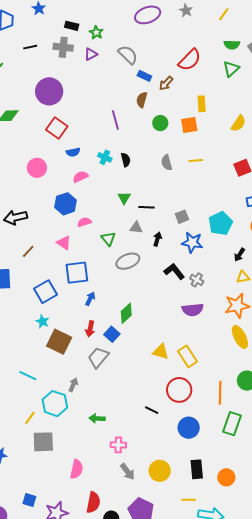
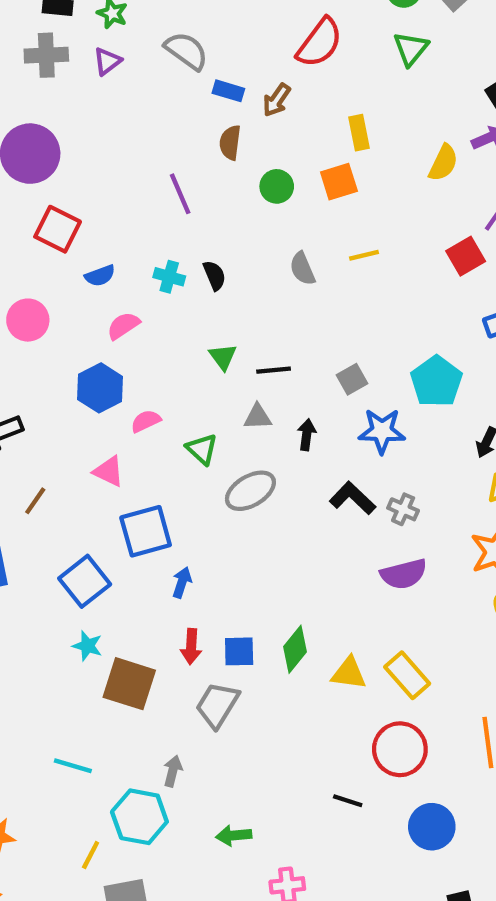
green diamond: (126, 313) -> (295, 649), moved
blue square: (112, 334) -> (239, 651), turned -35

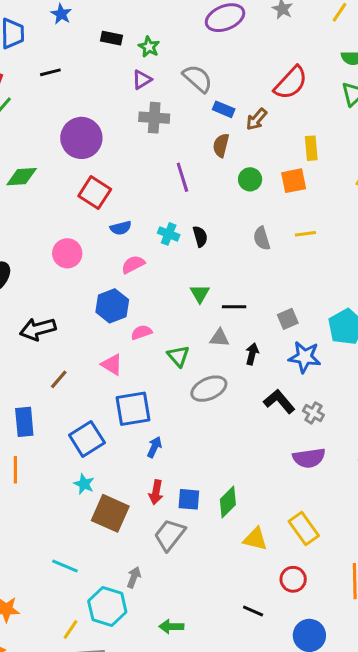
gray cross: (46, 55) -> (154, 118), moved
yellow triangle: (349, 673) -> (255, 539), moved
red circle: (400, 749) -> (293, 579), size x0.7

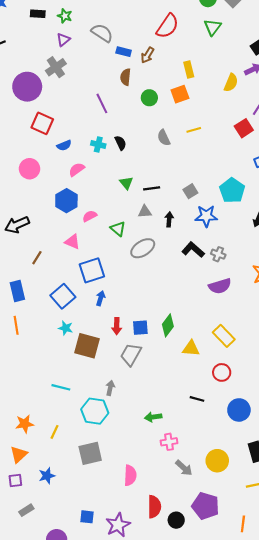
gray cross: (154, 118) -> (56, 67), moved, turned -30
blue arrow: (154, 447) -> (101, 298), moved
green arrow: (171, 627) -> (153, 417), moved
yellow line: (70, 629) -> (54, 432), moved

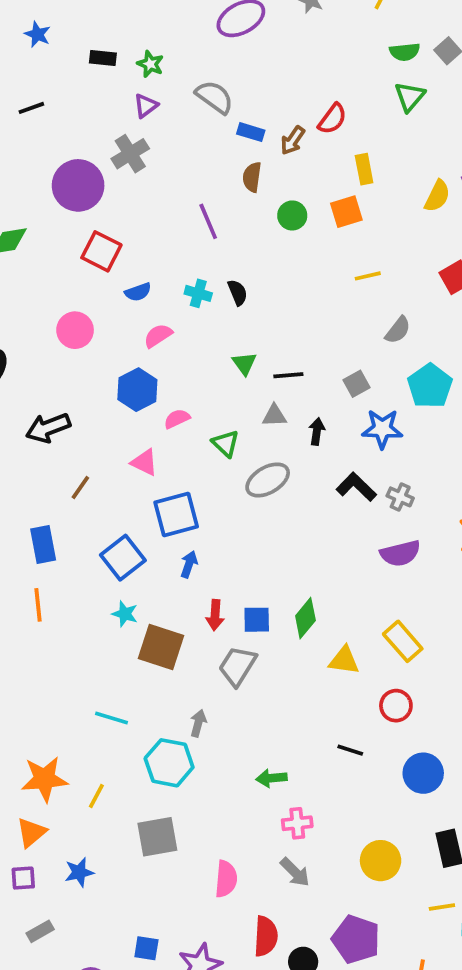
red semicircle: (168, 26) -> (332, 119), moved, size x0.7
gray semicircle: (164, 138) -> (398, 330), moved, turned -119
orange star: (25, 424) -> (44, 779), size x1.4
gray arrow: (184, 468) -> (295, 872), moved

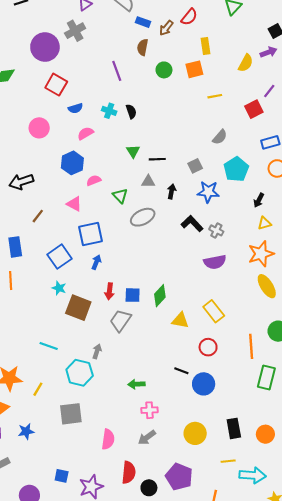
yellow line: (368, 276) -> (215, 96), moved
blue circle: (423, 773) -> (204, 384), moved
gray arrow: (295, 872) -> (147, 437), turned 96

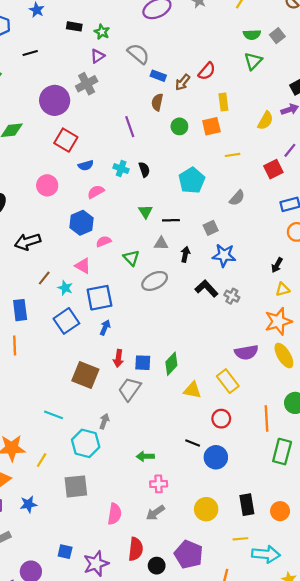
cyan pentagon: (236, 169) -> (192, 180), moved
purple semicircle: (215, 262) -> (246, 352), moved
cyan star: (59, 288) -> (65, 288), moved

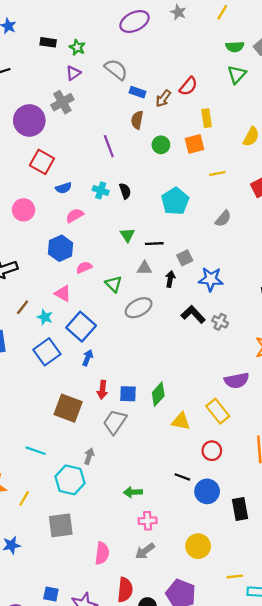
gray square: (211, 228) -> (185, 258), moved
blue square: (99, 298) -> (81, 327), turned -36
black rectangle: (247, 505) -> (240, 509), moved

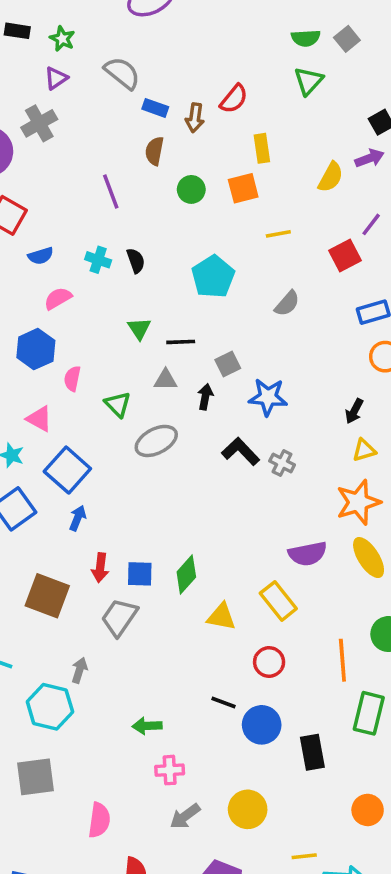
brown arrow: (163, 98) -> (195, 118), turned -30
pink semicircle: (84, 267) -> (72, 379), turned -56
gray arrow: (145, 551) -> (185, 816), moved

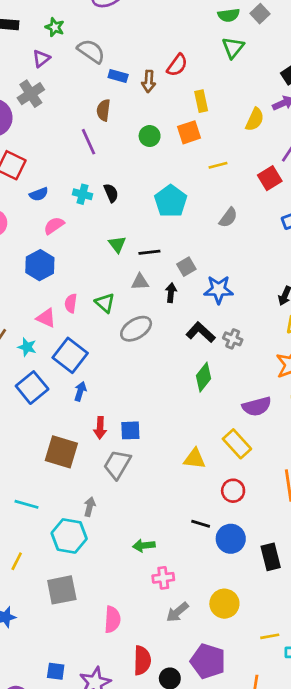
green star: (62, 39) -> (55, 27), moved
brown semicircle: (155, 151) -> (103, 110), moved
pink semicircle: (72, 379) -> (71, 303), moved
green diamond: (186, 575) -> (203, 377), moved

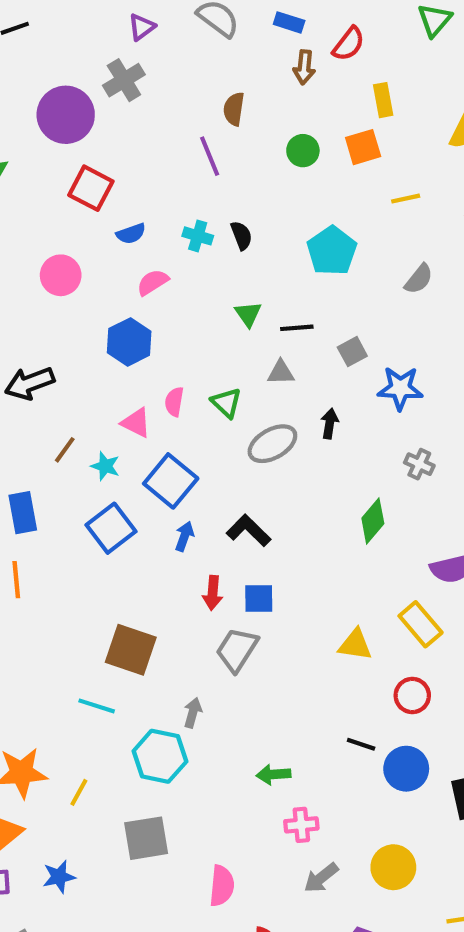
blue rectangle: (118, 76) -> (289, 22), moved
black arrow: (171, 293) -> (330, 424), moved
black L-shape: (201, 332) -> (248, 530), moved
brown square: (61, 452) -> (131, 650), moved

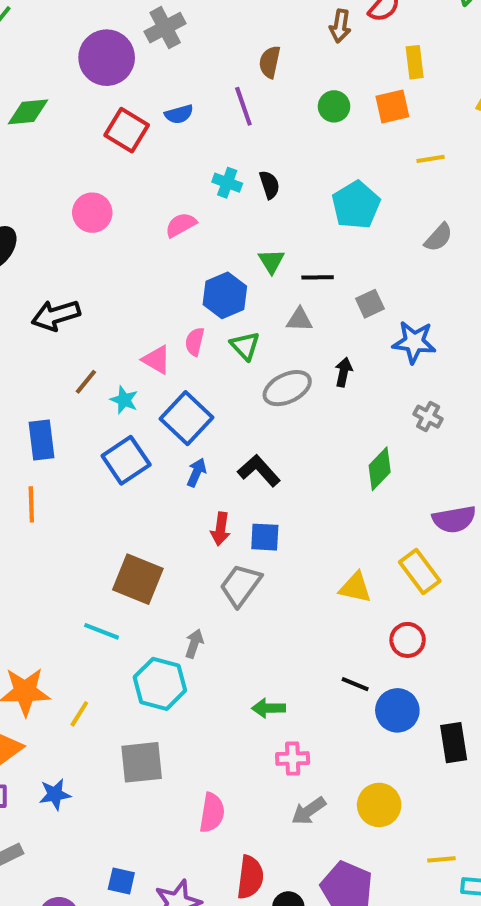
blue semicircle: (131, 234) -> (179, 114), moved
blue hexagon: (129, 342) -> (225, 295), moved

